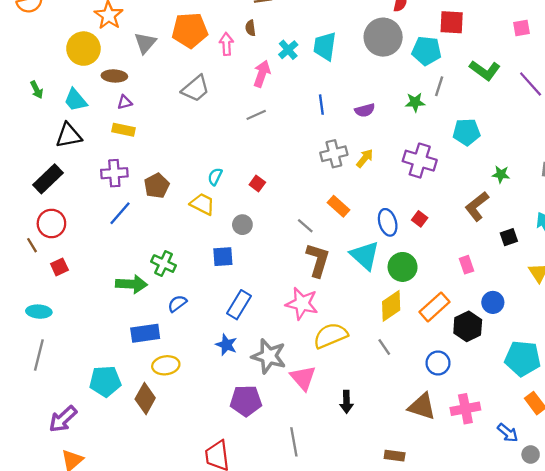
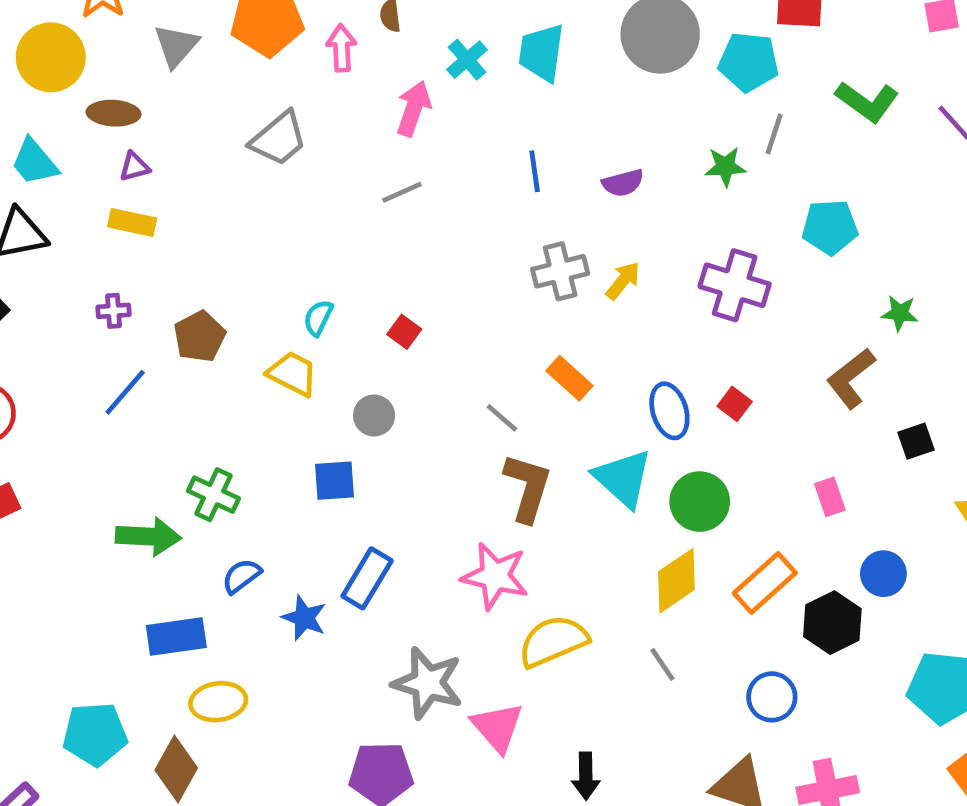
purple cross: (114, 173) -> (114, 311), size x0.6
blue star: (226, 345) -> (304, 618), moved

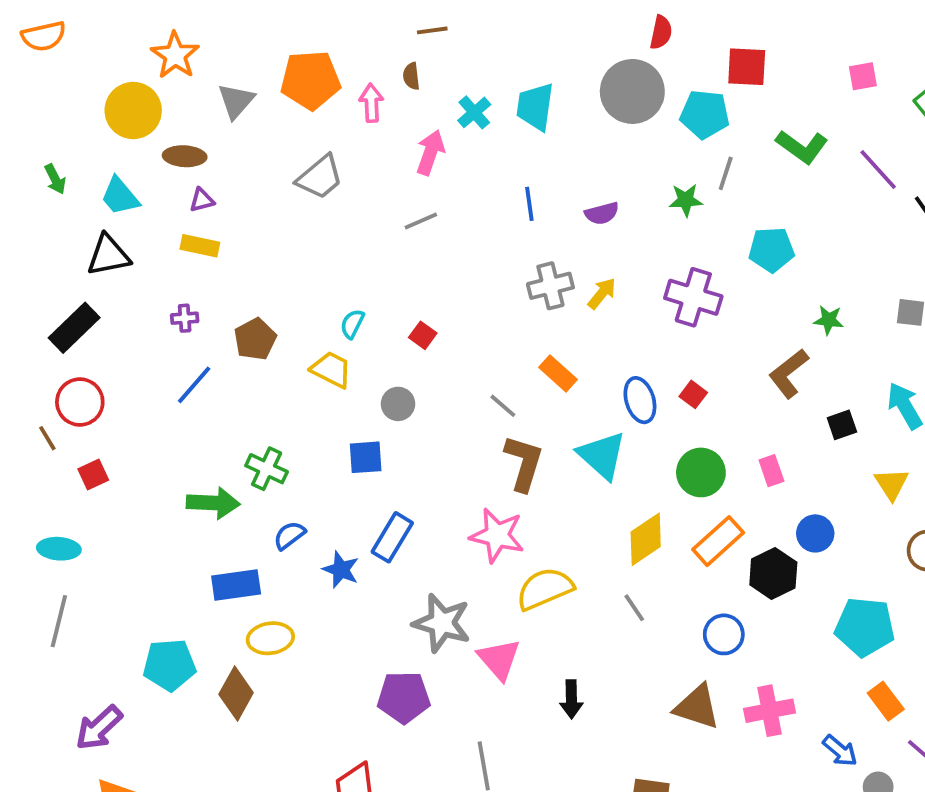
green circle: (700, 502) -> (701, 472), moved

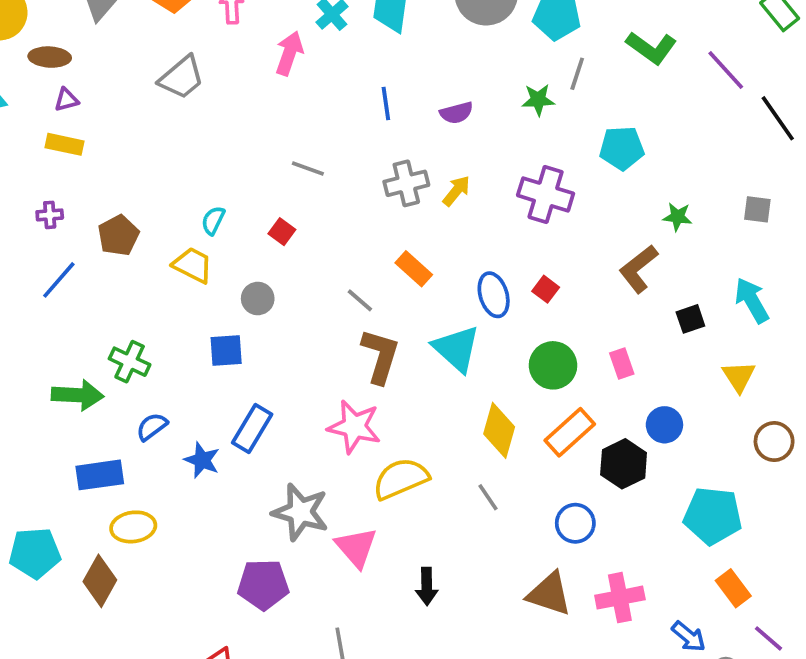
gray line: (421, 221) -> (308, 168), moved, turned 44
yellow diamond: (646, 539) -> (499, 430), turned -40

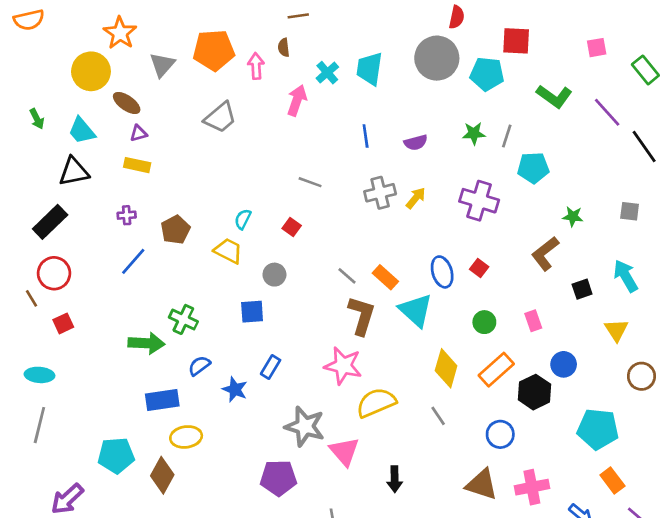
brown ellipse: (50, 57) -> (127, 103), turned 32
gray line: (577, 74) -> (507, 136), moved
orange rectangle: (414, 269) -> (385, 277), moved
green circle: (553, 365) -> (484, 322), size x0.7
blue rectangle: (252, 429) -> (271, 367), size x0.7

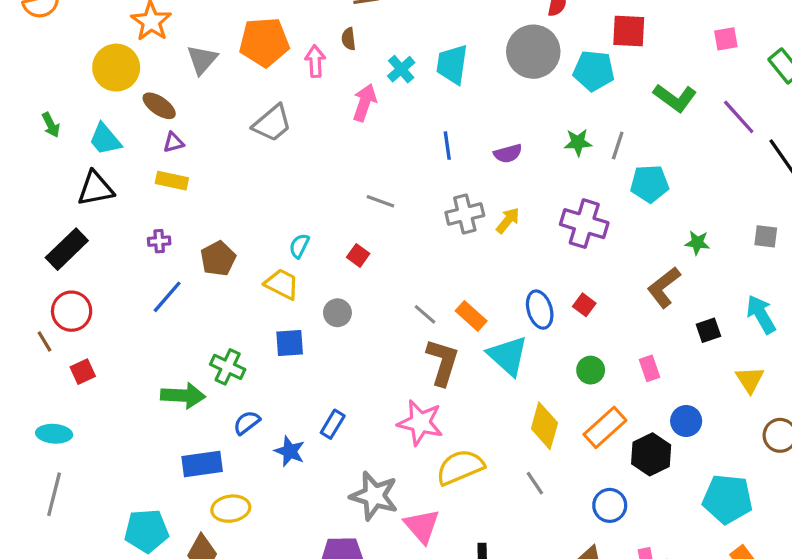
blue square: (252, 312) -> (290, 343), moved

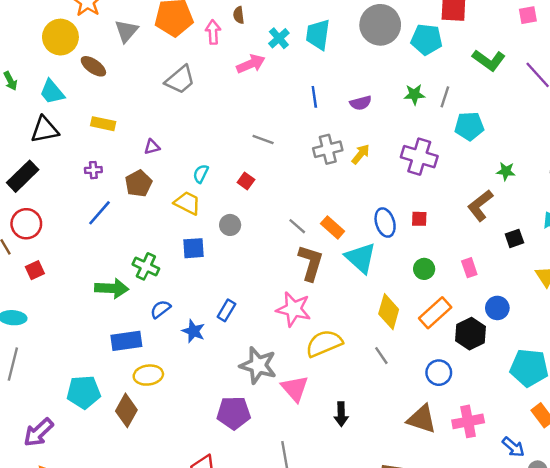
pink arrow: (365, 103) -> (251, 64), turned 48
purple triangle: (173, 142) -> (152, 147), moved
red square: (584, 305) -> (419, 219), turned -35

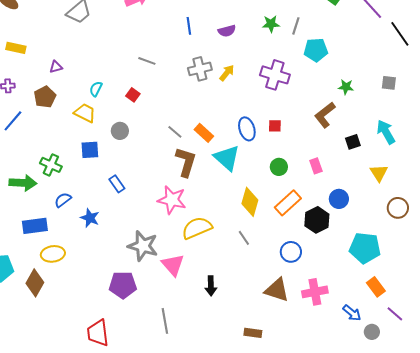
blue rectangle: (226, 310) -> (117, 184), moved, turned -66

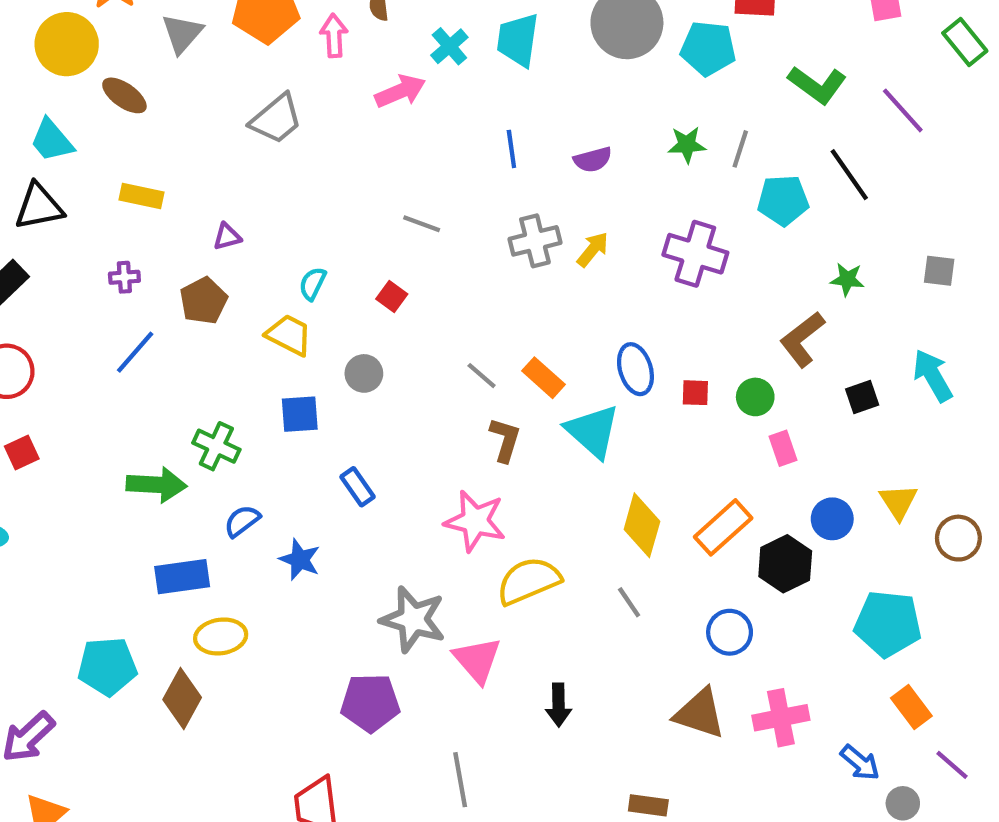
black line: (400, 34) -> (849, 175), moved
red square: (275, 126) -> (695, 393), moved
brown L-shape: (186, 162) -> (505, 440), size x0.7
green circle: (279, 167) -> (755, 397), moved
yellow triangle: (379, 173) -> (899, 502), moved

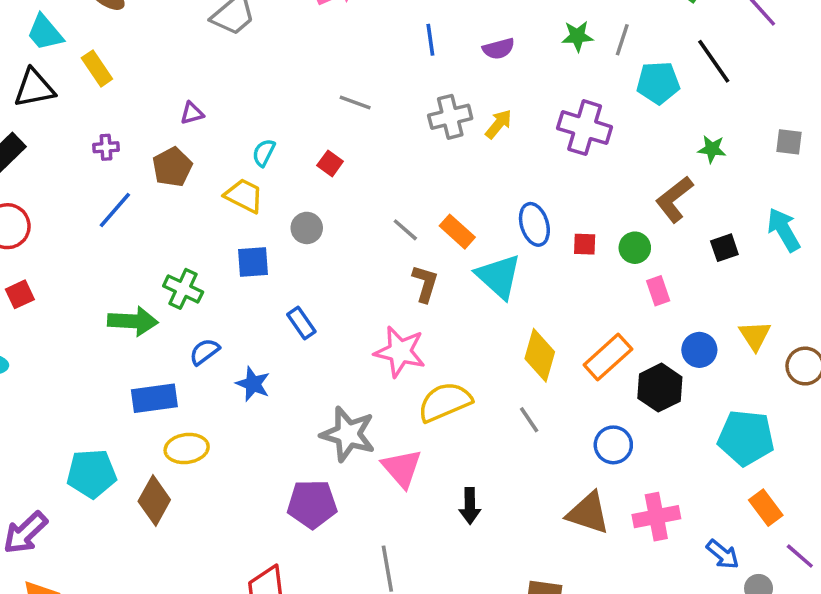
yellow rectangle: (142, 196) -> (97, 68), moved, turned 44

